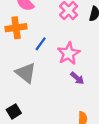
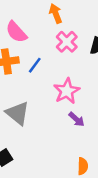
blue line: (41, 44) -> (35, 65), moved

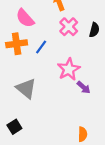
purple arrow: (77, 119) -> (84, 87), moved

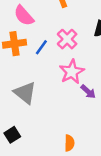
pink cross: (69, 27) -> (67, 39), moved
orange semicircle: (83, 134) -> (69, 143), moved

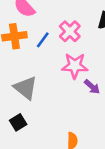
pink star: (72, 72) -> (75, 66), turned 30
black square: (12, 135) -> (18, 122), moved

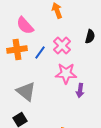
purple arrow: (92, 87) -> (80, 90), turned 56

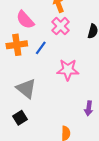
pink cross: (62, 46) -> (61, 26), moved
purple arrow: (80, 90) -> (89, 108), moved

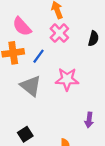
gray triangle: (26, 89) -> (31, 86), moved
black square: (20, 118) -> (25, 134), moved

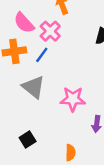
pink cross: (59, 33) -> (50, 31), moved
pink star: (67, 79) -> (73, 99), moved

